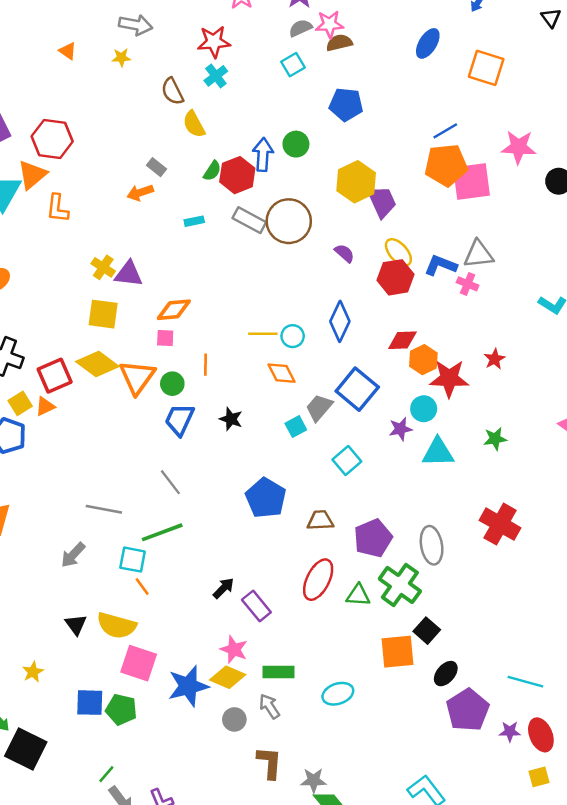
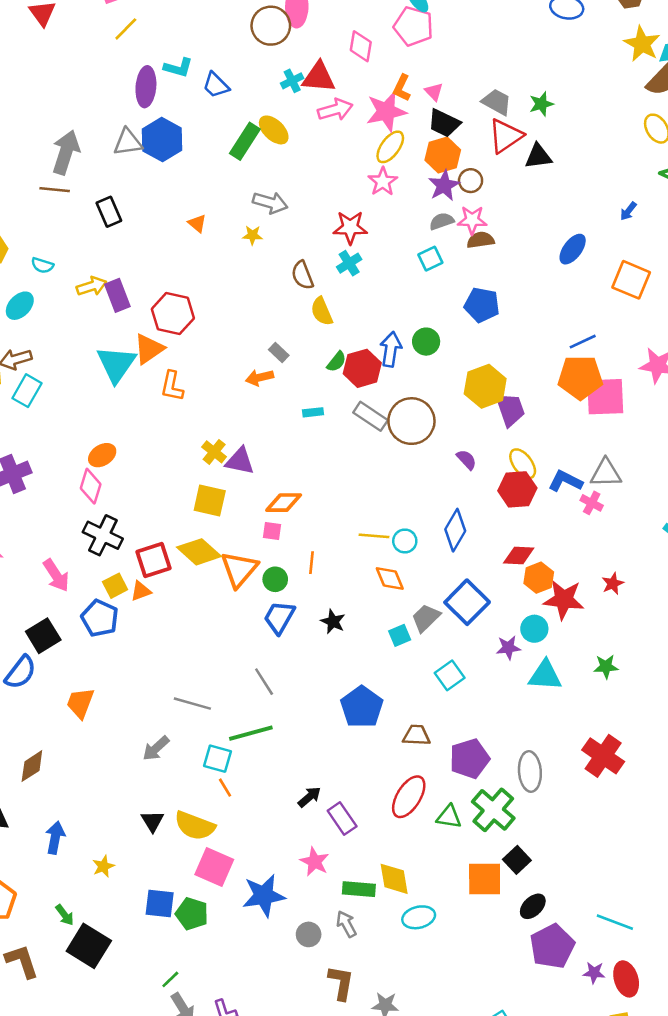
yellow diamond: (228, 677) -> (394, 879), moved, turned 52

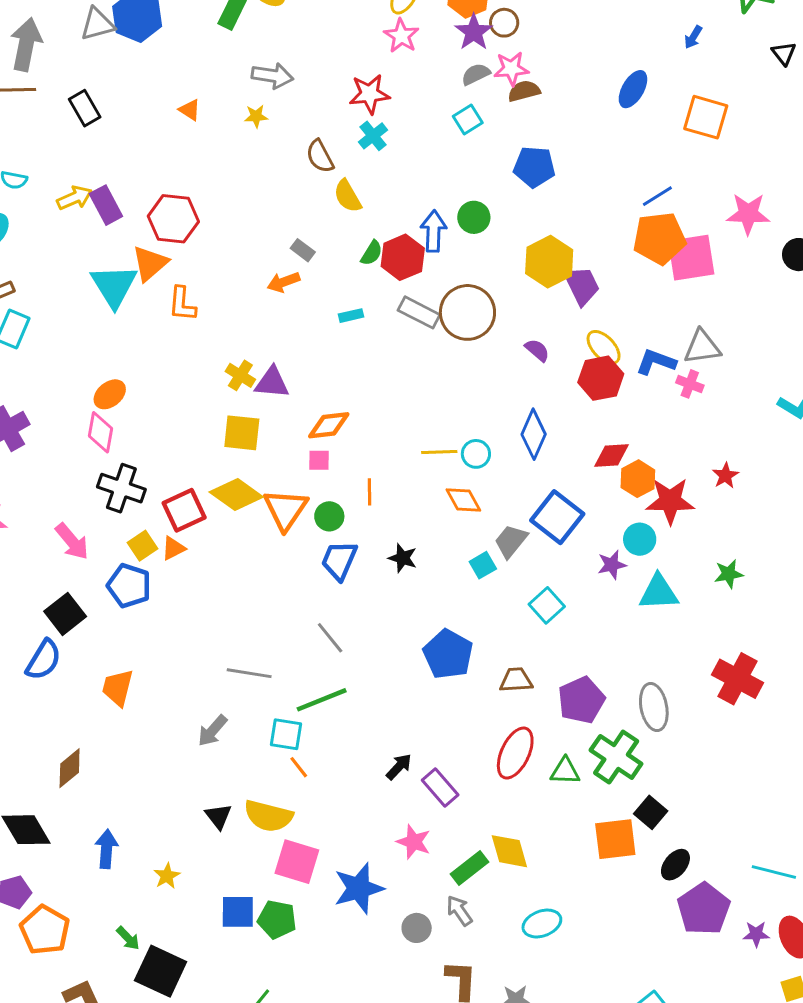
green rectangle: (359, 889) -> (469, 868), turned -36
cyan ellipse: (419, 917) -> (542, 924), moved

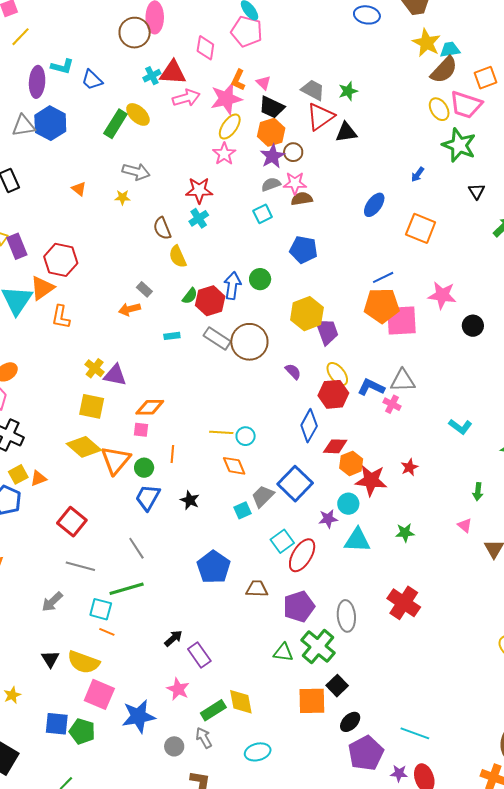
blue diamond: (534, 434) -> (309, 426), moved
red square: (184, 510) -> (72, 522), moved, turned -32
red ellipse: (515, 753) -> (302, 555), moved
orange line: (299, 767) -> (107, 632), turned -35

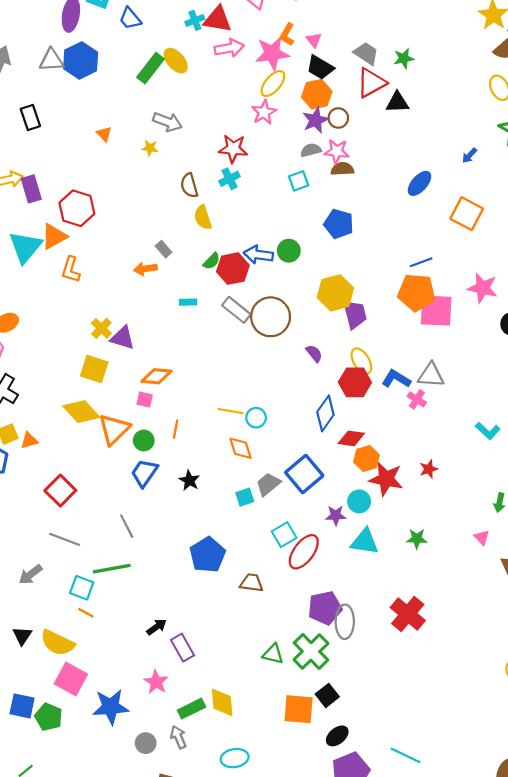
blue arrow: (232, 286) -> (258, 255), turned -96
purple pentagon: (299, 606) -> (325, 608), moved

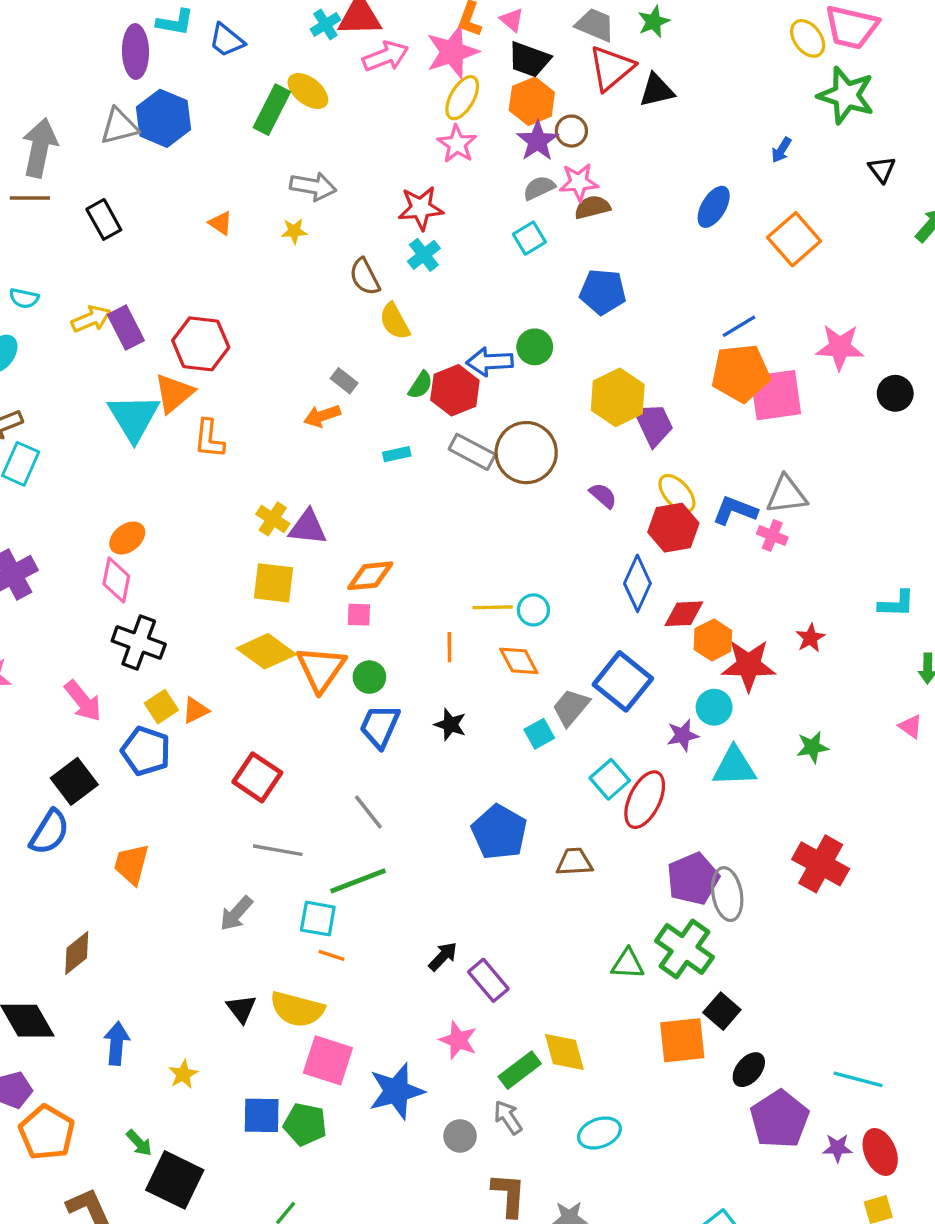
orange square: (467, 214) -> (794, 239), turned 32
orange line: (176, 429) -> (449, 647), moved
cyan L-shape: (488, 431) -> (897, 604), moved, turned -30

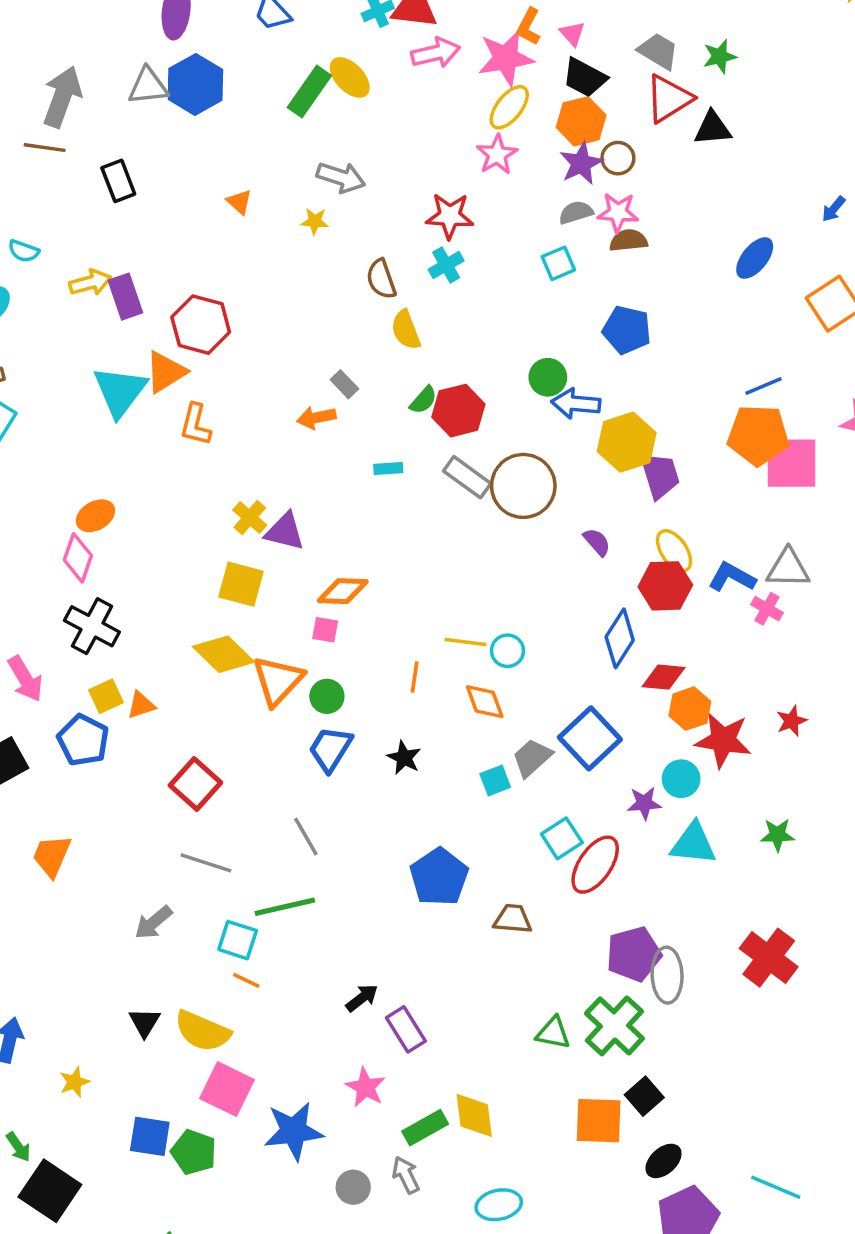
blue arrow: (490, 362) -> (576, 404), moved

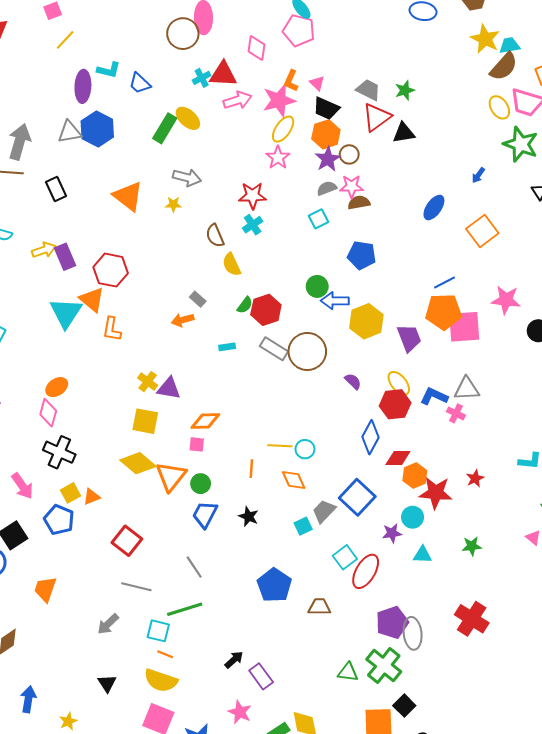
orange triangle: (239, 202) -> (128, 196), size x2.0
orange triangle: (166, 372) -> (92, 299), turned -44
purple trapezoid: (660, 475) -> (409, 338), moved
cyan triangle: (693, 844) -> (423, 555), size x0.7
yellow semicircle: (202, 1031) -> (161, 680), moved

